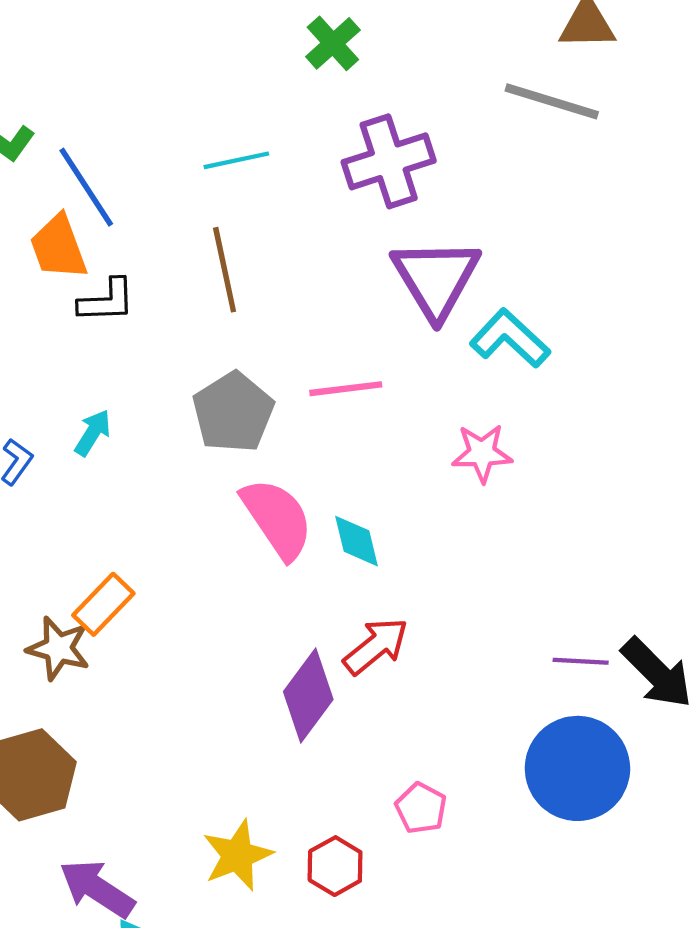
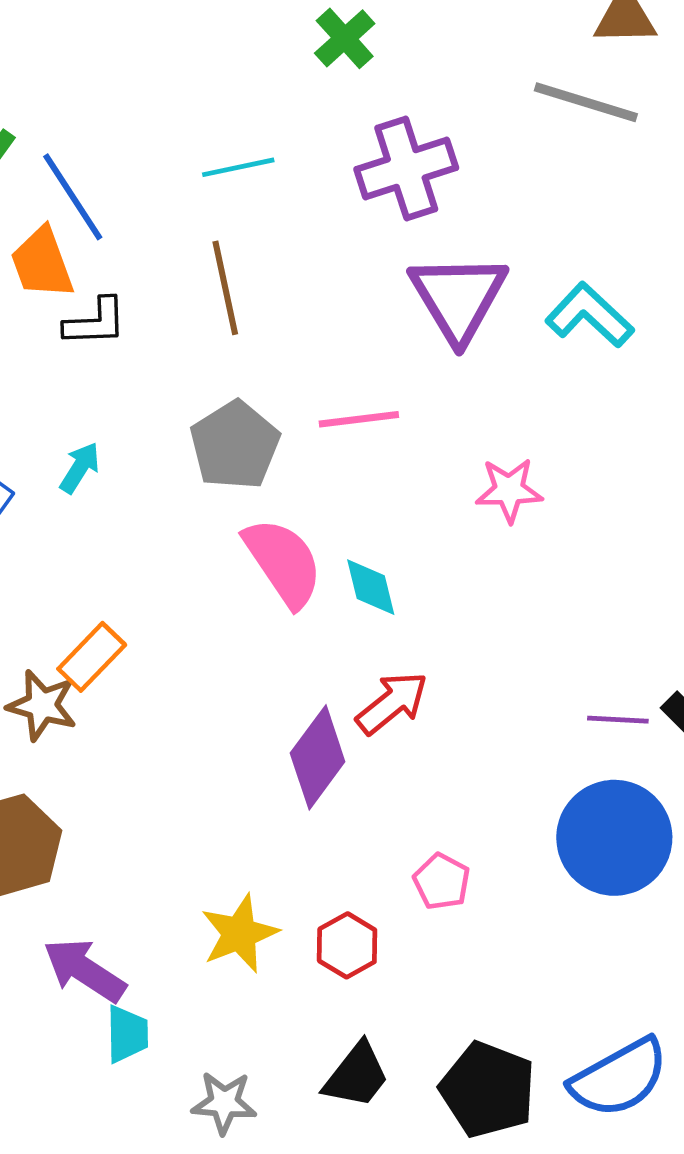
cyan L-shape: (510, 338) -> (589, 315), moved

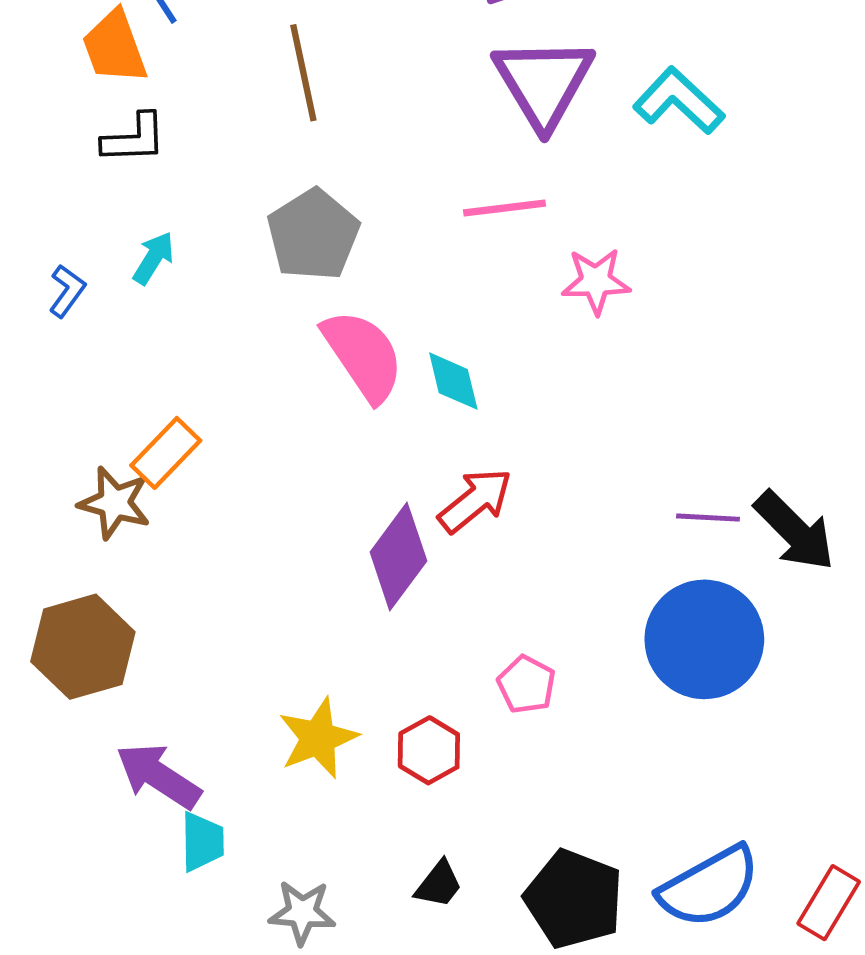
black L-shape: (95, 322) -> (134, 139), moved
pink line: (359, 419) -> (504, 208), moved
black trapezoid: (357, 1075) -> (439, 884), size x0.7

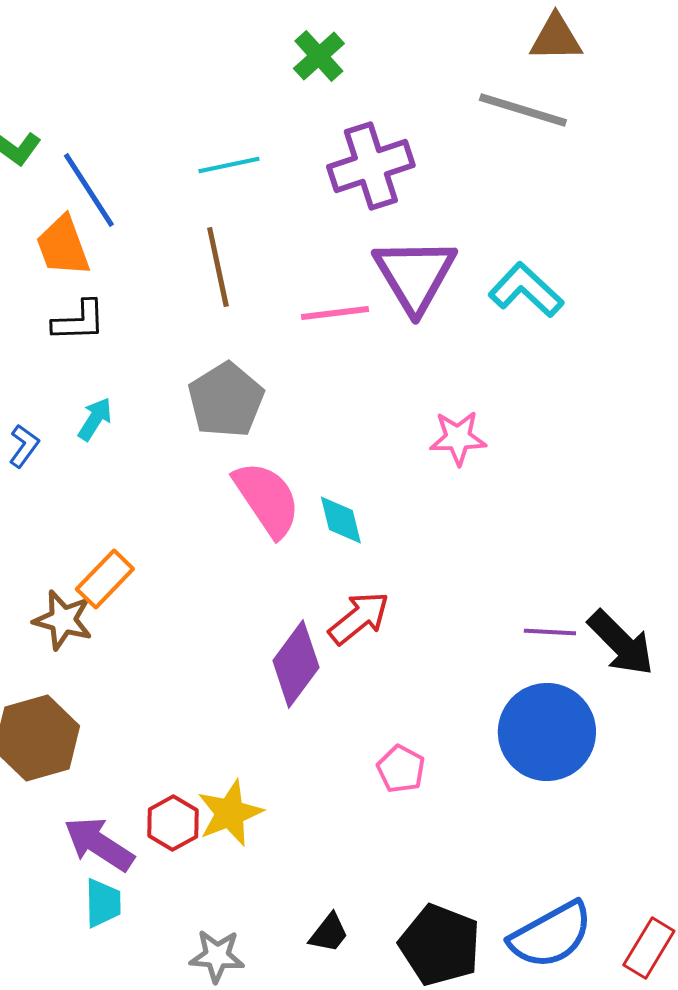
pink line: (504, 208) -> (335, 313), moved
red hexagon: (429, 750) -> (173, 823), moved
cyan trapezoid: (202, 842) -> (103, 903), moved

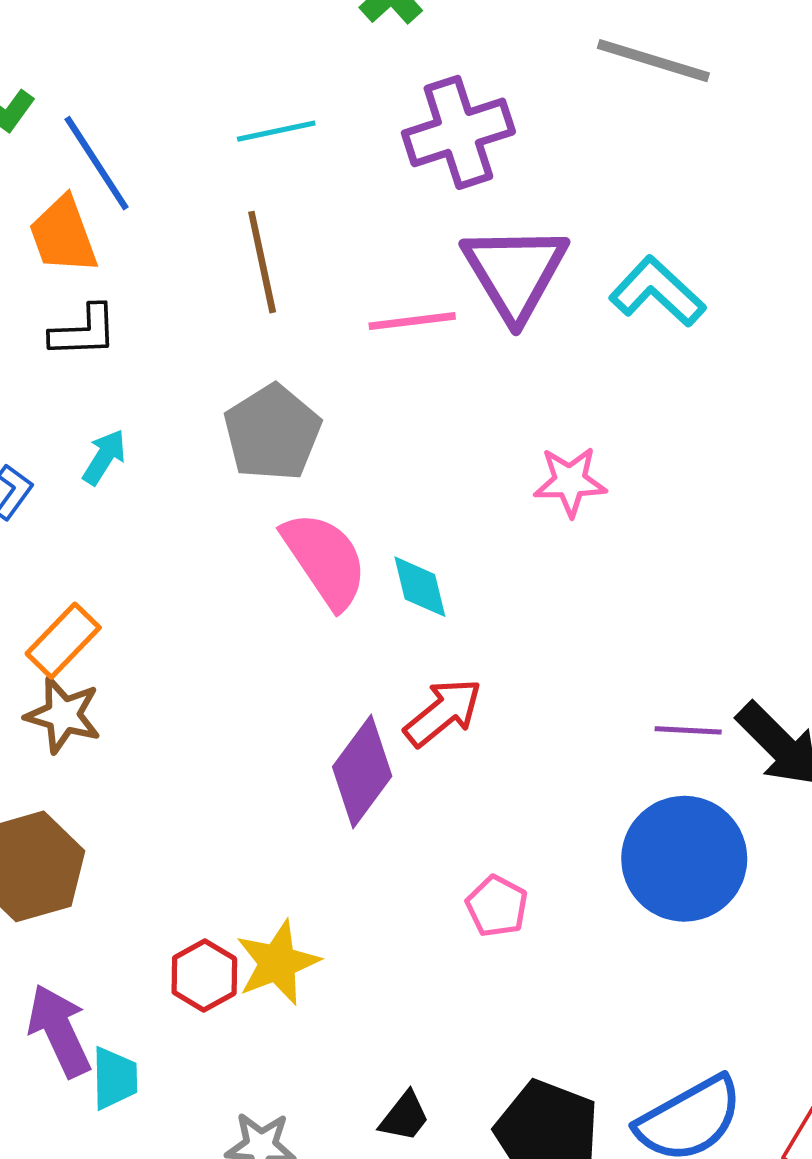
orange rectangle: (105, 579) -> (63, 641), moved
purple arrow: (99, 844) -> (59, 1031), moved, turned 32

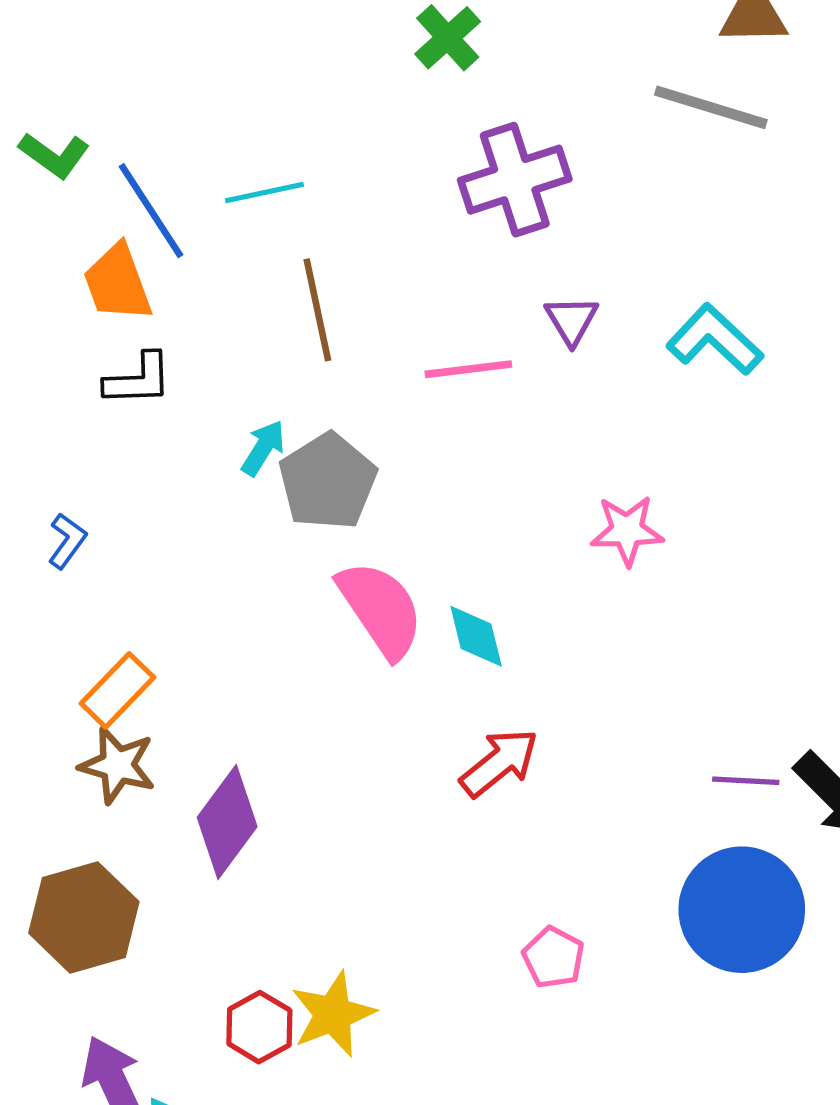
cyan line: (276, 131) -> (265, 193), moved
purple triangle: (515, 272) -> (572, 320), size x0.5
cyan arrow: (104, 457) -> (263, 448), moved
purple diamond: (362, 771) -> (227, 822), moved

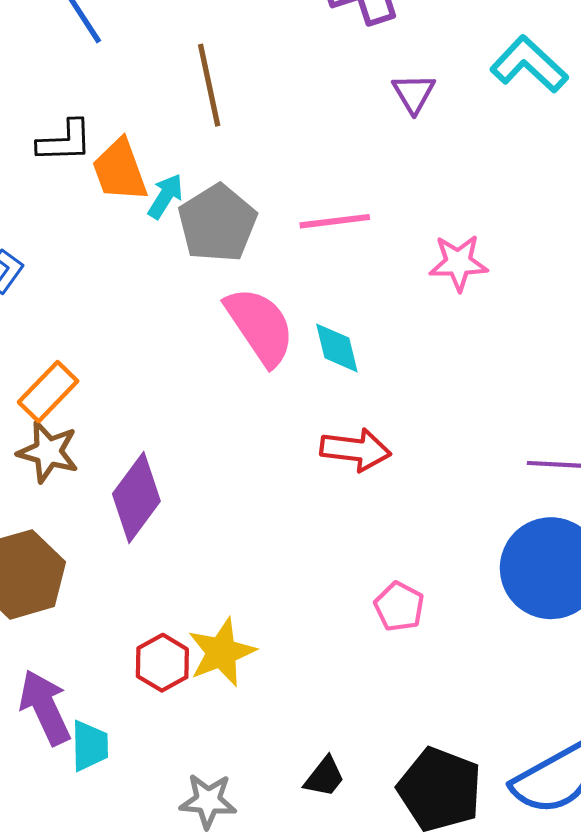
orange trapezoid: (117, 283) -> (120, 170), moved
cyan L-shape: (715, 340) -> (529, 64), moved
pink line: (468, 369) -> (335, 221), moved
red arrow: (499, 763) -> (356, 450), turned 46

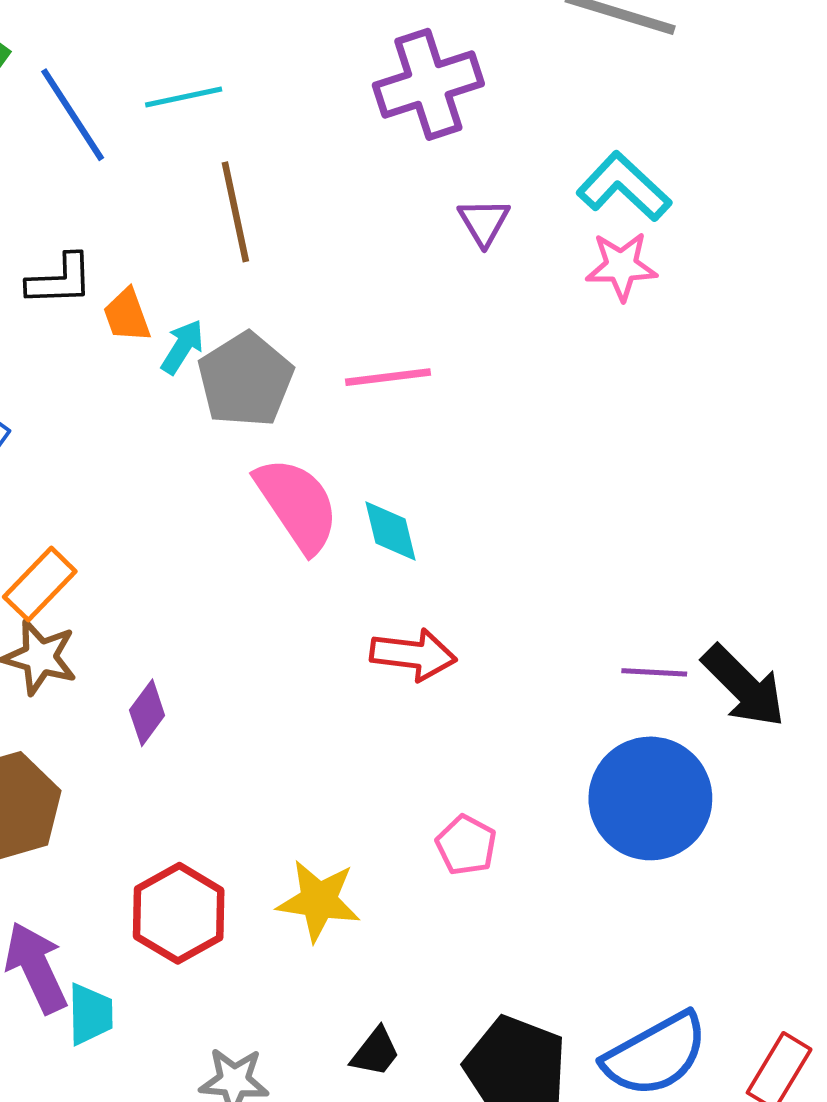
orange trapezoid: (120, 170) -> (127, 315), size x0.7
pink star: (458, 263) -> (621, 266), moved
purple diamond: (136, 498) -> (147, 713), size x0.6
yellow star: (222, 652) -> (319, 901), moved, turned 30
red hexagon: (162, 663) -> (179, 913), size x1.4

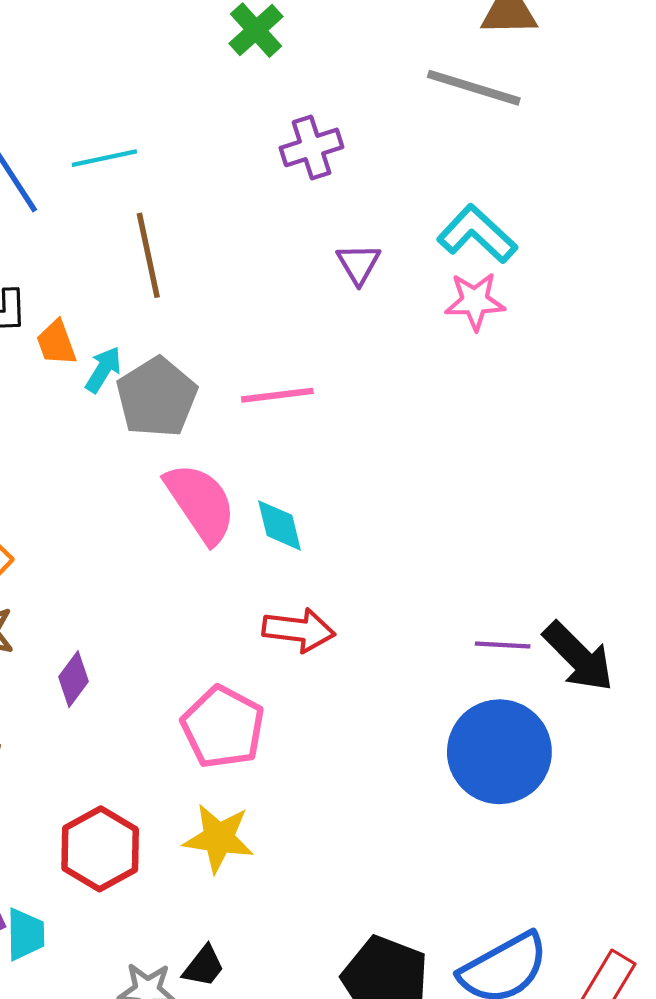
purple cross: (428, 84) -> (312, 147), size x0.7
pink pentagon: (466, 845) -> (223, 727), moved, size x1.6
black trapezoid: (375, 1052) -> (204, 966), moved

